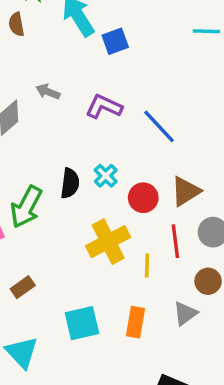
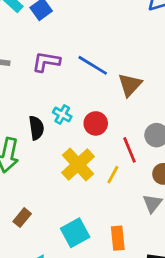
brown triangle: (186, 191) -> (130, 85), moved
yellow line: (147, 266) -> (113, 175), turned 42
orange rectangle: (136, 322) -> (118, 238), moved

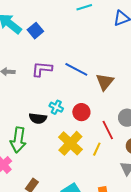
black semicircle: (36, 128) -> (38, 118), turned 108

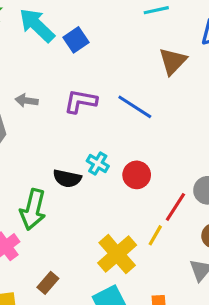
brown triangle: (105, 82) -> (173, 61), moved
red line: (108, 130) -> (175, 207), turned 54
yellow cross: (70, 143) -> (117, 254), moved

